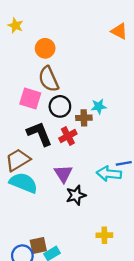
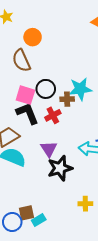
brown semicircle: (49, 79) -> (21, 60), moved
pink square: (30, 98) -> (25, 95), moved
cyan star: (99, 106) -> (80, 89), size x1.6
black star: (76, 195) -> (60, 168), size x1.4

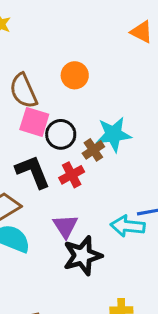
orange circle: (33, 37) -> (75, 75), moved
pink square: (25, 95) -> (34, 122), moved
brown cross: (67, 99) -> (93, 150), turned -32

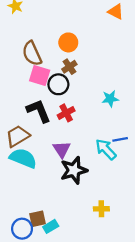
cyan star: (114, 134) -> (110, 99), moved, size x0.7
brown cross: (93, 150) -> (69, 67), moved
cyan arrow: (128, 226) -> (106, 149), turned 40

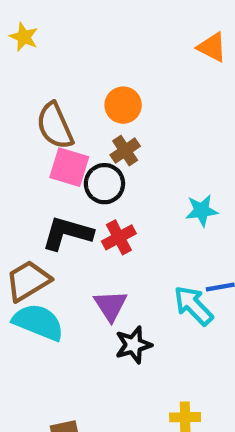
black L-shape: (39, 111) -> (67, 233), turned -52
black star: (74, 170) -> (133, 345), size x0.7

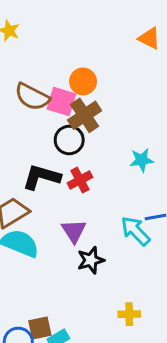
brown semicircle: (55, 126) -> (32, 97), turned -39
brown cross: (125, 151) -> (85, 115), size x1.5
pink square: (69, 167) -> (61, 101), moved

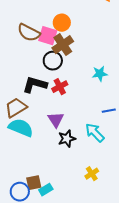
cyan arrow: (135, 231) -> (95, 133), moved
yellow cross: (129, 314) -> (92, 174), turned -32

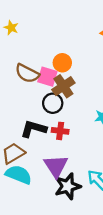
red cross: (60, 87) -> (60, 131), turned 35
purple triangle: (56, 120) -> (56, 166), size x1.4
black star: (67, 139) -> (68, 186), size x1.4

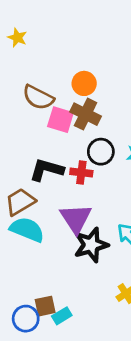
pink square: (47, 77) -> (60, 120), moved
brown cross: (63, 86) -> (86, 114), turned -30
black circle: (53, 103) -> (101, 152), moved

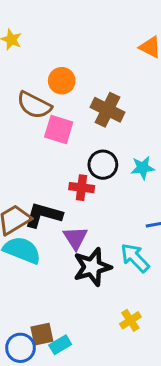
orange circle: (84, 83) -> (62, 81), moved
brown cross: (86, 114) -> (107, 110), moved
black L-shape: (47, 170) -> (43, 215), moved
purple triangle: (76, 218) -> (75, 238), size x0.7

